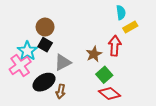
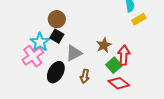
red arrow: (115, 46) -> (124, 55), moved
black ellipse: (44, 82) -> (56, 72), turned -30
brown arrow: (61, 91) -> (85, 76), moved

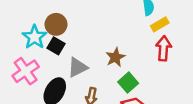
cyan star: (40, 42) -> (34, 37), moved
red arrow: (124, 55) -> (164, 48), moved

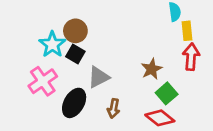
yellow rectangle: (160, 24) -> (187, 31), turned -66
brown star: (115, 57) -> (152, 69), moved
green square: (128, 83) -> (167, 93), moved

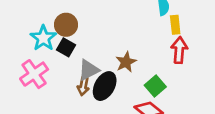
brown star: (152, 69) -> (126, 62), moved
black ellipse: (74, 103) -> (105, 86), moved
brown arrow: (114, 108) -> (83, 86), moved

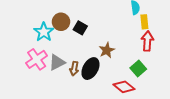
black square: (66, 47) -> (80, 28), moved
gray triangle: (89, 70) -> (57, 62), moved
green square: (155, 86) -> (138, 69), moved

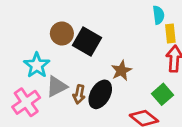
black square: (80, 28) -> (87, 41), size x1.5
cyan star: (44, 32) -> (37, 65), moved
pink cross: (37, 59) -> (26, 102), moved

